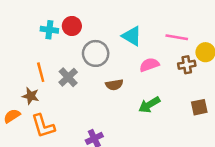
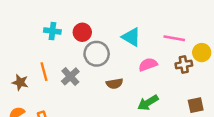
red circle: (72, 26) -> (82, 32), moved
brown star: (31, 96) -> (20, 82), moved

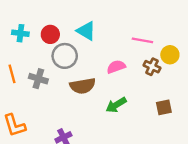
cyan triangle: (131, 37) -> (86, 31), moved
brown cross: (184, 64) -> (152, 67), turned 35
gray cross: (70, 76) -> (38, 79), turned -30
brown semicircle: (115, 84) -> (83, 86), size x1.5

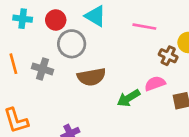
pink line: (142, 40) -> (144, 27), moved
pink semicircle: (116, 67) -> (155, 84), moved

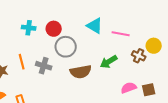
cyan triangle: (95, 16) -> (95, 26), moved
pink semicircle: (155, 84) -> (129, 88), moved
green arrow: (128, 98) -> (109, 62), moved

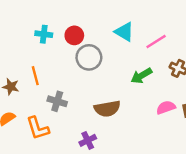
pink line: (121, 34) -> (156, 42), turned -42
gray cross: (44, 66) -> (57, 101), moved
brown semicircle: (81, 72) -> (107, 109), moved

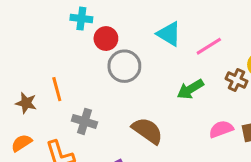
cyan cross: (44, 34) -> (81, 19), moved
brown semicircle: (107, 109) -> (147, 131), turned -135

